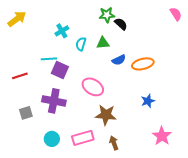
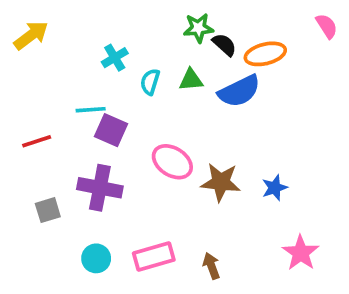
blue semicircle: (119, 60) -> (239, 91), moved, size x1.6
orange ellipse: (143, 64) -> (265, 54), moved
brown star: (106, 115) -> (221, 182), moved

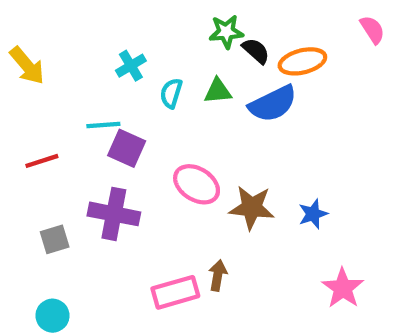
yellow arrow: (31, 35) -> (27, 66), moved, turned 87
cyan circle: (96, 258) -> (52, 316), moved
brown arrow: (211, 266) -> (218, 275), moved, turned 30

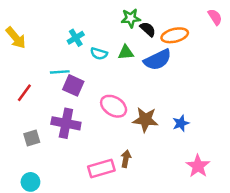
cyan semicircle: (171, 93) -> (99, 54), turned -91
red line: (42, 161) -> (24, 93), turned -36

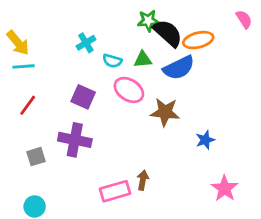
black semicircle: (148, 29) -> (168, 33), size x1.6
cyan line: (60, 72) -> (23, 66), moved
pink ellipse: (114, 106) -> (129, 90), moved
brown star: (145, 120) -> (165, 112), moved

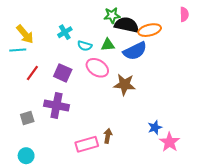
pink semicircle: (244, 19) -> (184, 14), turned 32
black semicircle: (168, 33) -> (127, 25), turned -30
yellow arrow: (18, 43) -> (25, 34), moved
red line: (28, 105) -> (32, 73), moved
blue star: (205, 140) -> (155, 127), moved

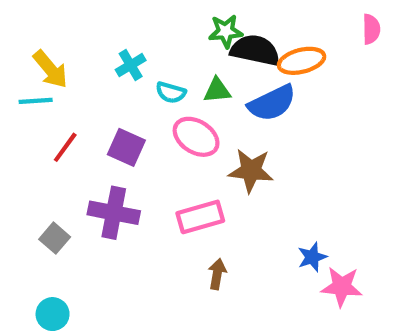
gray square: (27, 118) -> (55, 238), turned -32
pink star: (170, 142) -> (342, 287), turned -30
pink rectangle: (87, 144) -> (200, 217), moved

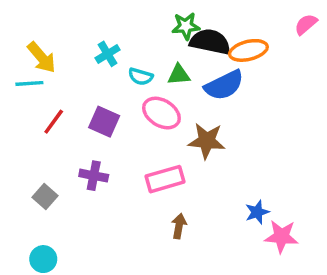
pink semicircle: (371, 29) -> (306, 24), turned -130
purple cross: (114, 213) -> (94, 176), size x0.7

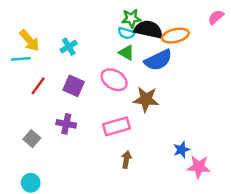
cyan cross: (108, 54) -> (69, 47), moved
green triangle: (179, 75) -> (126, 53), turned 35
cyan semicircle: (141, 77) -> (126, 33), moved

